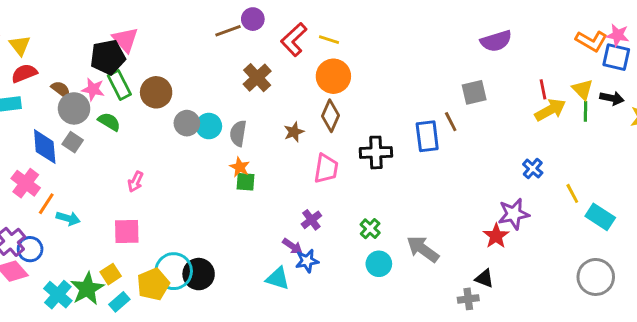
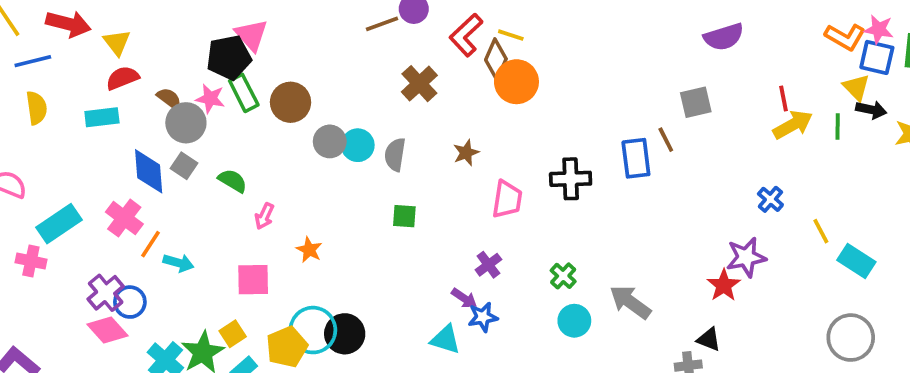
yellow triangle: (583, 89) -> (856, 87), moved
brown diamond: (330, 116) -> (496, 59), moved
green semicircle: (109, 122) -> (233, 181), moved
orange star: (240, 167) -> (309, 250), moved

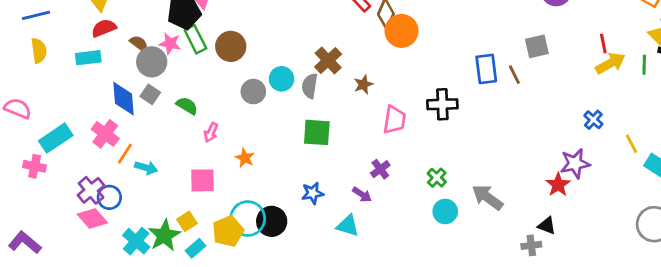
brown cross: (419, 84) -> (328, 60), moved
gray circle: (330, 141) -> (253, 92), moved
blue rectangle: (636, 158) -> (486, 69), moved
green square: (404, 216) -> (317, 132), size x1.5
blue star: (483, 317) -> (313, 193), moved

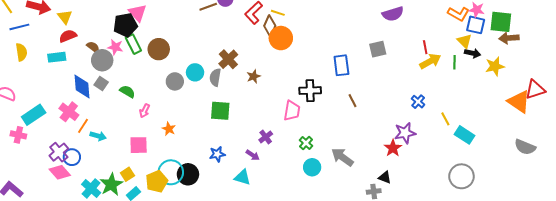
brown line: (514, 75) -> (352, 101), moved
pink trapezoid: (394, 120) -> (292, 111), moved

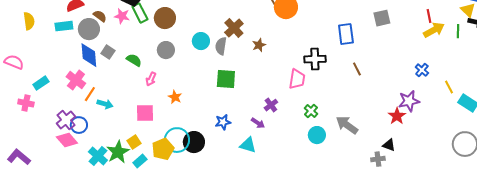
gray circle: (102, 60) -> (89, 29), moved
gray circle: (175, 81) -> (166, 50), moved
cyan rectangle: (34, 115) -> (41, 83), size x0.7

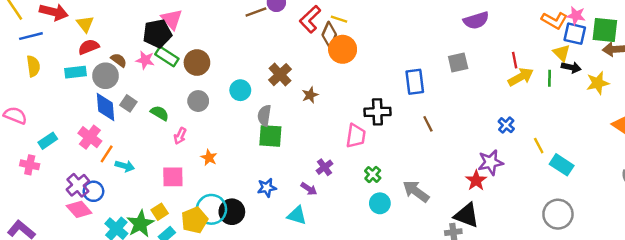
green rectangle: (140, 13) -> (167, 57), turned -30
gray semicircle: (221, 46) -> (264, 115), moved
black triangle: (389, 145) -> (466, 215), size x1.6

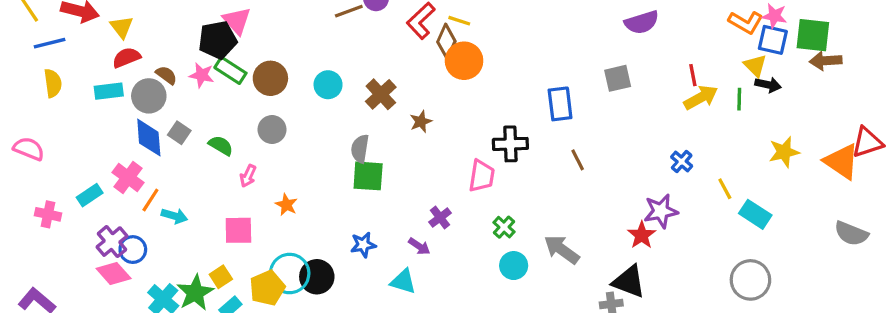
yellow star: (598, 83) -> (784, 152), moved
cyan circle: (240, 90) -> (328, 85), moved
cyan rectangle: (48, 141) -> (90, 195), moved

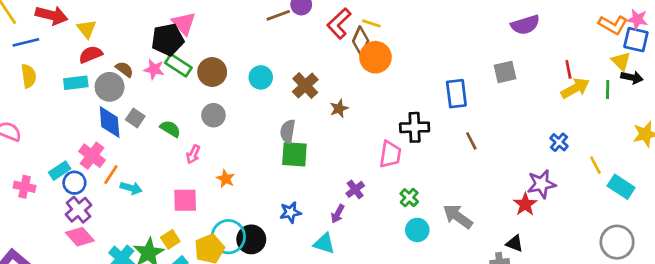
purple arrow: (419, 246) -> (338, 214), turned 84
blue circle: (133, 250) -> (74, 183), moved
black triangle: (629, 282) -> (514, 243), size x0.6

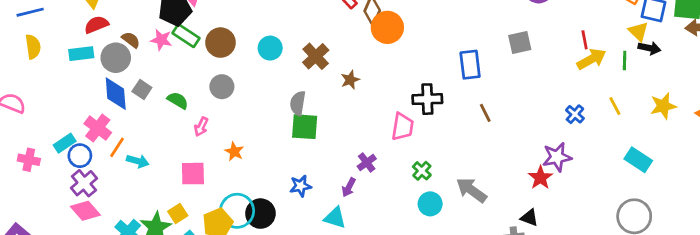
yellow line: (595, 165) -> (615, 106), moved

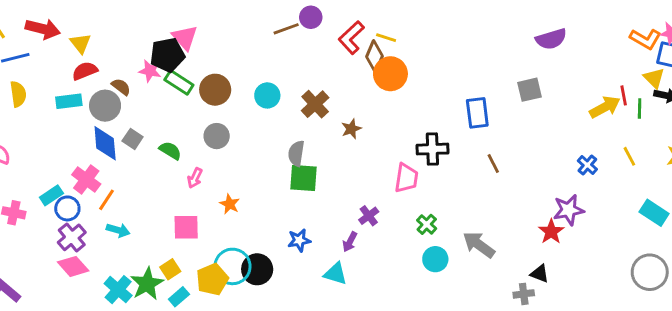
pink star: (161, 40) -> (150, 71), moved
red line: (585, 40) -> (624, 95), moved
cyan arrow: (138, 161) -> (118, 230), moved

